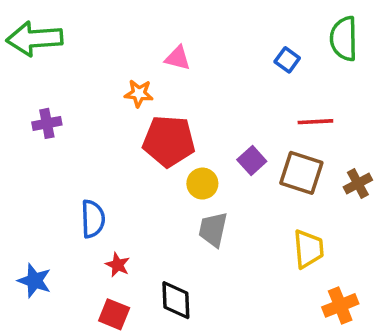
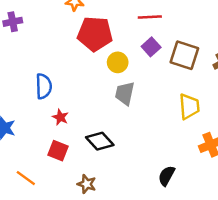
red line: (315, 122) -> (150, 17), moved
black diamond: (176, 300) -> (100, 141), turned -40

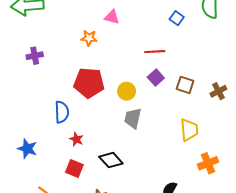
red pentagon: (95, 34) -> (89, 83), moved
brown square: (184, 55) -> (185, 85), size x0.7

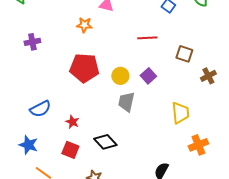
purple square: (156, 78) -> (148, 76), moved
brown square: (185, 85) -> (184, 54), moved
blue semicircle: (62, 112) -> (40, 109), moved, turned 65
blue star: (27, 149) -> (28, 145), moved

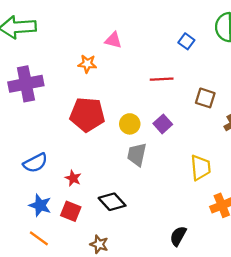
purple cross: (32, 42) -> (26, 84), size x1.8
blue star: (28, 145) -> (40, 205), moved

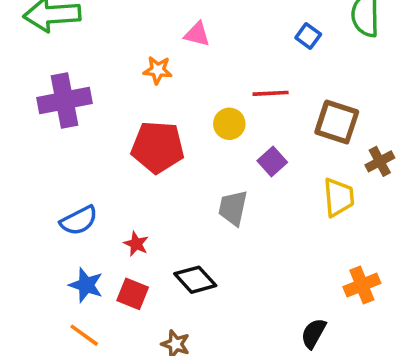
brown square: (205, 98) -> (337, 122), size x1.4
yellow circle: (130, 124) -> (229, 124), moved
yellow trapezoid: (201, 168) -> (339, 197), moved
black semicircle: (178, 236) -> (314, 333), moved

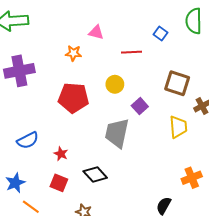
red line: (271, 93) -> (131, 52), moved
gray trapezoid: (233, 208) -> (117, 133), size x1.4
blue star: (86, 285) -> (15, 183), moved, turned 30

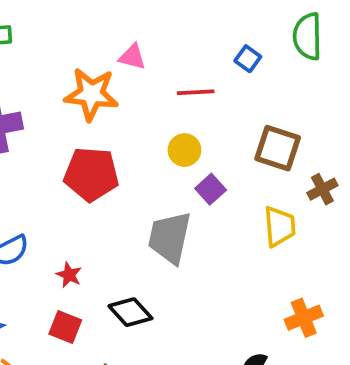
orange star: (73, 53) -> (91, 94), size x1.8
yellow circle: (115, 84) -> (184, 150), moved

